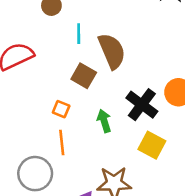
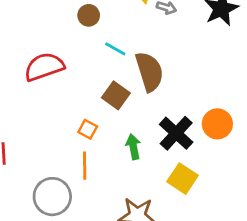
cyan line: (79, 34) -> (115, 49), turned -66

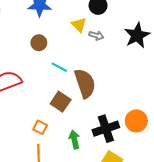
black cross: (176, 133) -> (106, 129), turned 30

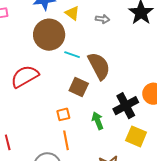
yellow triangle: (79, 25) -> (72, 13), moved
brown circle: (39, 43) -> (49, 35), size x2.0
orange square: (40, 127) -> (63, 114), turned -32

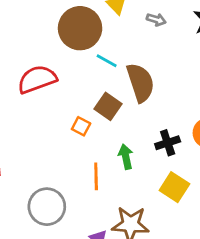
black cross: (126, 106) -> (168, 143), size x0.7
orange square: (63, 114) -> (81, 126), moved, turned 32
orange line: (66, 140) -> (96, 176), moved

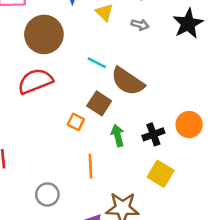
brown circle: (80, 28) -> (44, 34), moved
brown semicircle: (140, 83) -> (128, 81), turned 144
green arrow: (126, 157) -> (118, 135), moved
gray circle: (47, 207) -> (47, 194), size x0.7

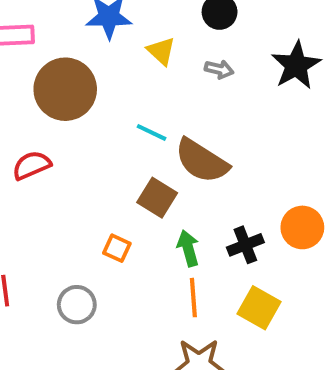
red semicircle: (35, 81) -> (32, 165), moved, size x0.7
orange square: (76, 122) -> (117, 248), moved
orange line: (90, 166) -> (193, 298), moved
gray circle: (47, 194) -> (77, 305), moved

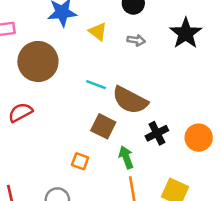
black cross: (245, 245) -> (157, 133), moved

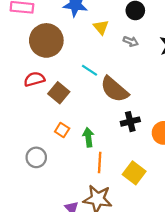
red semicircle: (20, 112) -> (34, 79), moved
brown square: (103, 126) -> (59, 93), moved
green arrow: (126, 157) -> (88, 137), moved

